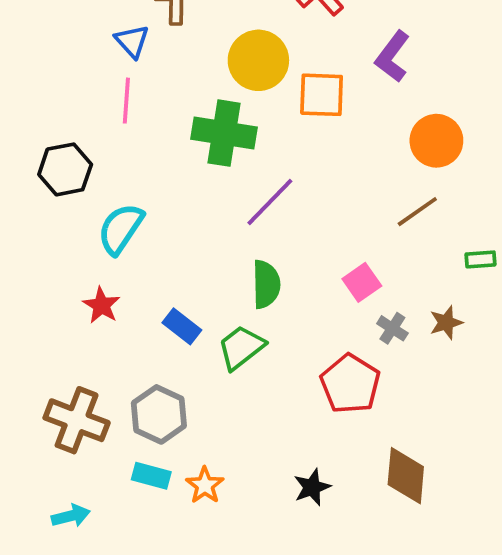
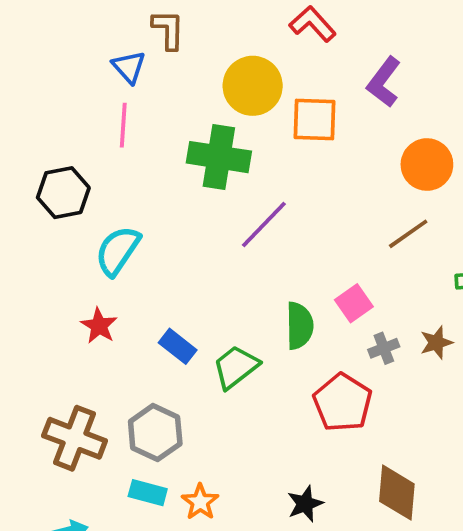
green semicircle: (266, 284) -> (299, 326), moved
gray cross: (392, 328) -> (384, 348), turned 36

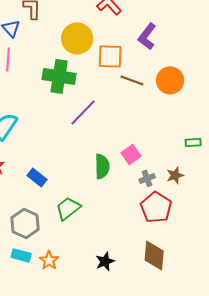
brown line: (408, 234) -> (132, 80), moved, turned 55
green trapezoid: (236, 367) -> (68, 208), moved
red pentagon: (343, 403) -> (156, 207), moved

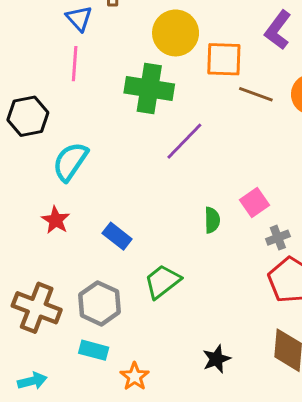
green semicircle: (102, 166) -> (212, 220), size x0.7
orange star: (49, 260) -> (135, 377), moved

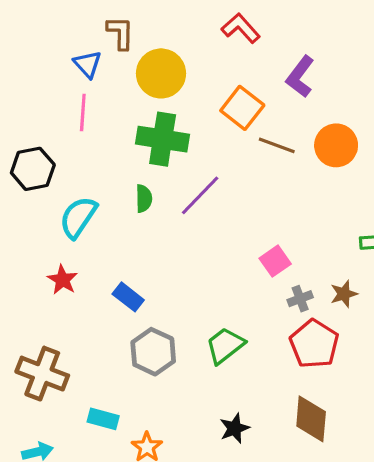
yellow circle: (176, 33) -> (161, 73), moved
orange square: (224, 59) -> (242, 108), turned 36
green semicircle: (212, 220) -> (144, 199), moved
green trapezoid: (162, 281) -> (225, 345), moved
gray hexagon: (100, 303) -> (153, 352), moved

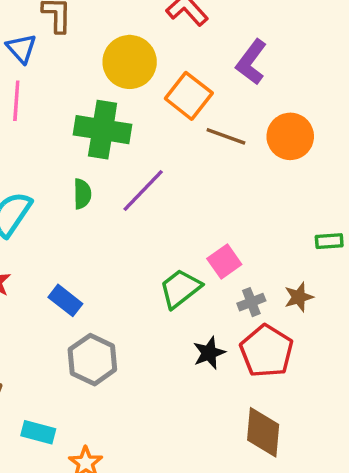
yellow circle: (161, 73) -> (130, 62), moved
green trapezoid: (225, 345) -> (180, 289), moved
black star: (234, 428) -> (209, 353), moved

